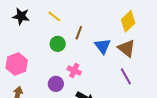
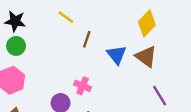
yellow line: (54, 16) -> (66, 17), moved
green circle: (58, 44) -> (16, 46), moved
purple line: (126, 76) -> (160, 96), moved

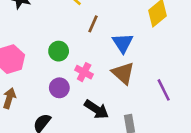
green circle: (16, 46) -> (59, 51), moved
brown triangle: (146, 57) -> (123, 73), moved

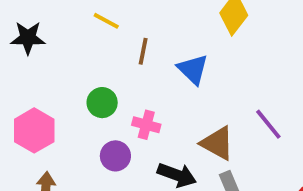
brown triangle: (123, 73) -> (217, 143), moved

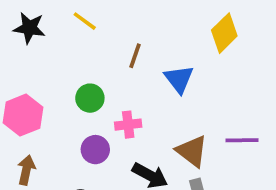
yellow line: (106, 21) -> (85, 21), moved
purple line: (268, 124) -> (242, 140), turned -60
pink cross: (146, 125) -> (128, 125), turned -30

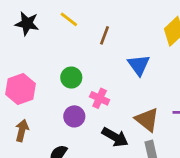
brown line: (135, 56) -> (104, 35), moved
pink cross: (128, 125) -> (100, 98), turned 30

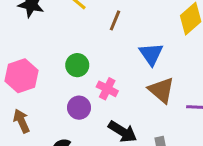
brown triangle: (147, 120) -> (161, 90), moved
brown arrow: (22, 131) -> (21, 121), turned -40

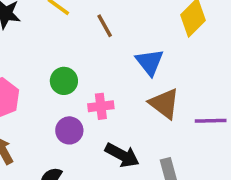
brown line: (115, 20) -> (105, 26), turned -48
pink cross: (107, 89) -> (101, 106), turned -30

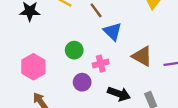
blue triangle: (150, 62) -> (113, 31), moved

